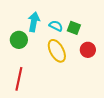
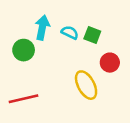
yellow ellipse: (57, 51) -> (86, 85), moved
red line: (19, 79) -> (24, 99), turned 65

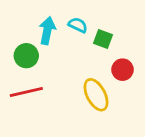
cyan semicircle: (70, 33) -> (78, 25), moved
red line: (24, 99) -> (26, 92), moved

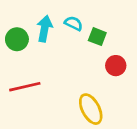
green circle: (26, 56) -> (17, 39), moved
yellow ellipse: (96, 95) -> (91, 109), moved

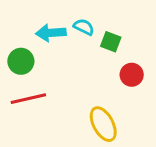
cyan arrow: (45, 29) -> (51, 33), turned -105
green circle: (17, 39) -> (21, 61), moved

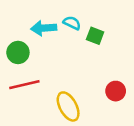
red circle: (132, 75) -> (116, 91), moved
yellow ellipse: (103, 124) -> (68, 106), moved

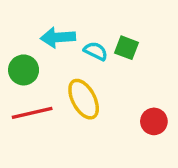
cyan semicircle: (72, 23) -> (96, 51), moved
yellow ellipse: (68, 106) -> (84, 99), moved

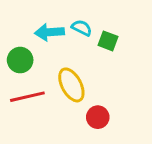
cyan semicircle: (96, 51) -> (82, 28), moved
red circle: (154, 121) -> (98, 117), moved

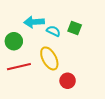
cyan semicircle: (82, 28) -> (53, 31), moved

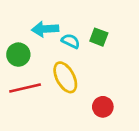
red circle: (68, 81) -> (103, 107), moved

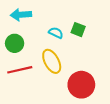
cyan arrow: (45, 29) -> (21, 15), moved
red circle: (103, 107) -> (81, 85), size x1.6

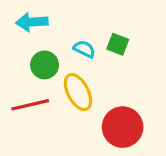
green circle: (15, 43) -> (45, 65), moved

